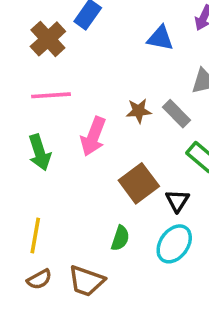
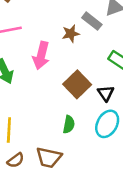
gray rectangle: (177, 114) -> (92, 21), moved

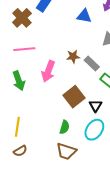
gray rectangle: (92, 21) -> (92, 63), moved
brown trapezoid: (49, 157) -> (66, 151), moved

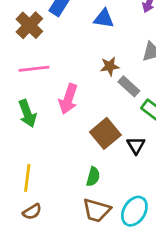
blue triangle: (84, 16) -> (104, 19), moved
brown star: (73, 57) -> (110, 66), moved
cyan ellipse: (94, 130) -> (134, 211), moved

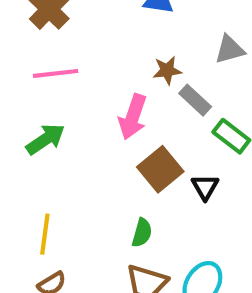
pink arrow: (68, 99) -> (133, 117), moved
green arrow: (27, 113) -> (45, 139), turned -104

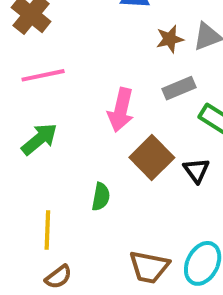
brown star: (167, 70) -> (170, 39), moved
gray rectangle: (195, 100) -> (179, 88), turned -60
green semicircle: (142, 233) -> (101, 197), moved

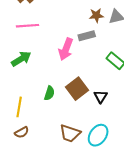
gray rectangle: (179, 88) -> (87, 36), moved
brown square: (152, 157) -> (77, 89), moved
black triangle: (196, 170) -> (101, 96), moved

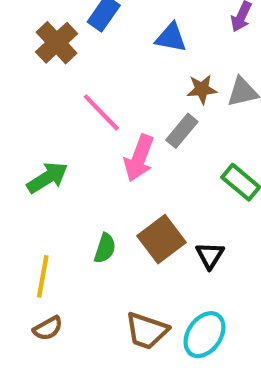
pink line: (28, 26) -> (101, 112), moved, turned 50
gray rectangle: (87, 36) -> (182, 131), turned -35

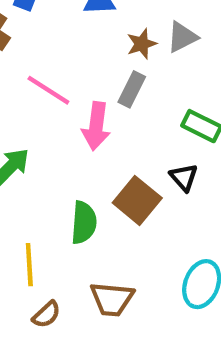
green semicircle: (105, 248) -> (84, 223), size x1.4
black triangle: (210, 255) -> (184, 177), moved
brown trapezoid: (147, 331) -> (112, 299), moved

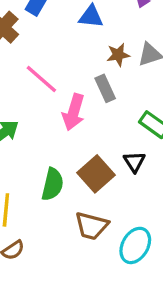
gray rectangle: (132, 89) -> (105, 88), turned -60
brown trapezoid: (112, 299) -> (92, 226), moved

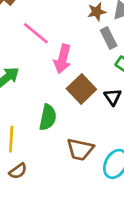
gray rectangle: (105, 88) -> (109, 38), moved
brown square: (96, 174) -> (81, 89), moved

